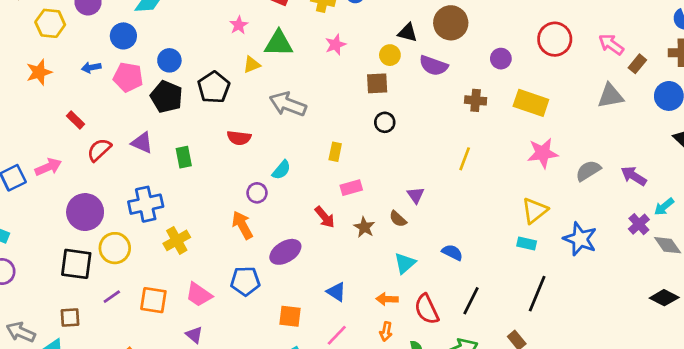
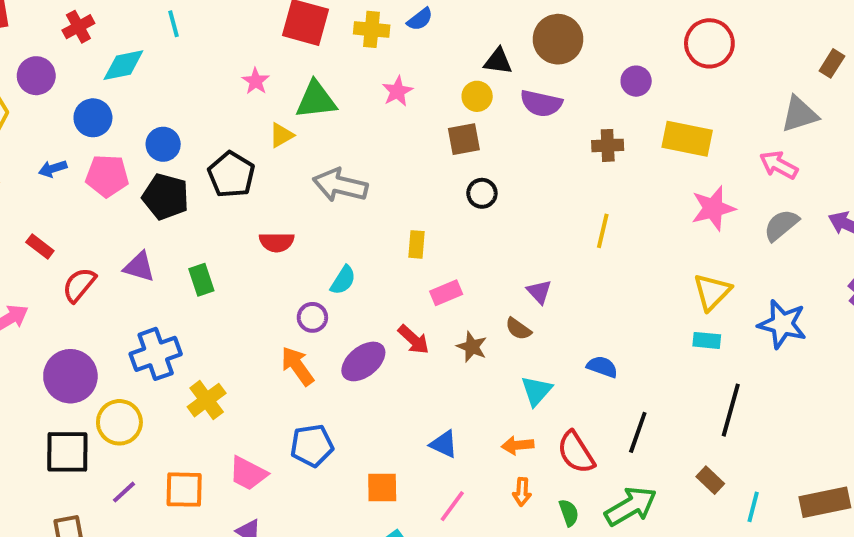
pink arrow: (611, 44) -> (779, 165), moved
purple ellipse: (285, 252) -> (363, 361), moved

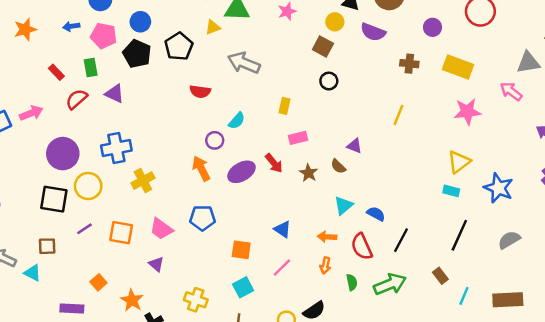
brown square: (464, 139) -> (323, 47), turned 30
gray semicircle: (781, 225) -> (509, 240), moved
green rectangle: (201, 280) -> (91, 67), moved
purple triangle: (539, 292) -> (354, 146), turned -35
blue semicircle: (602, 367) -> (376, 214), moved

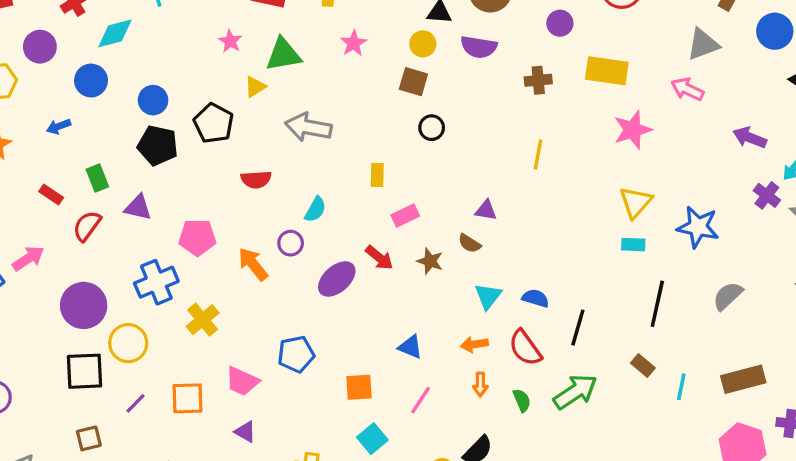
pink pentagon: (104, 36) -> (197, 237), moved
orange arrow: (201, 168) -> (253, 264), moved

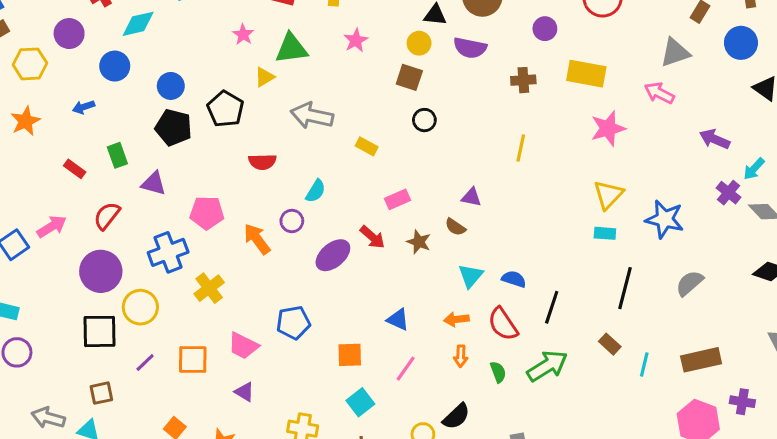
yellow rectangle: (377, 175) -> (367, 146), moved, turned -65
red semicircle: (87, 226) -> (107, 216), moved

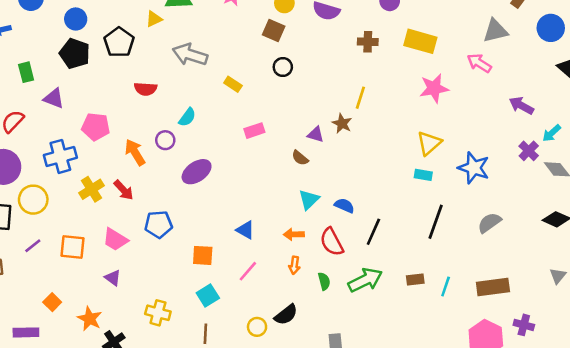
red arrow: (372, 237) -> (124, 190), moved
brown star: (419, 242) -> (342, 123), moved
brown rectangle: (610, 344) -> (415, 279), moved, turned -54

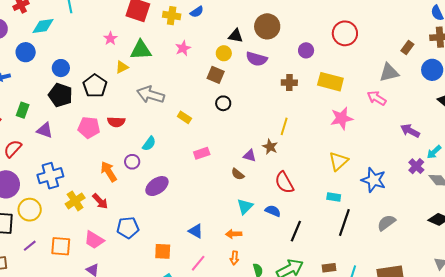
green rectangle: (26, 72) -> (23, 110), turned 35
pink pentagon: (96, 127) -> (89, 128), moved
cyan rectangle: (423, 175) -> (334, 197), moved
red semicircle: (332, 242) -> (284, 182), moved

